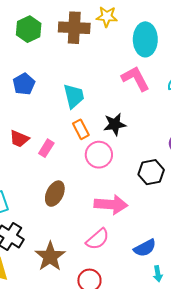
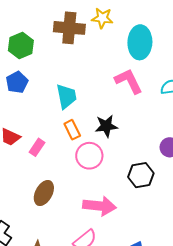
green hexagon: (29, 29) -> (21, 46), moved

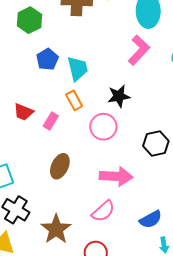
pink L-shape: (129, 81) -> (139, 50), turned 72
blue pentagon: (17, 82) -> (47, 59), moved
orange rectangle: (72, 130) -> (74, 100), moved

